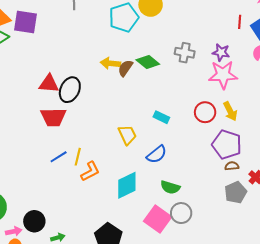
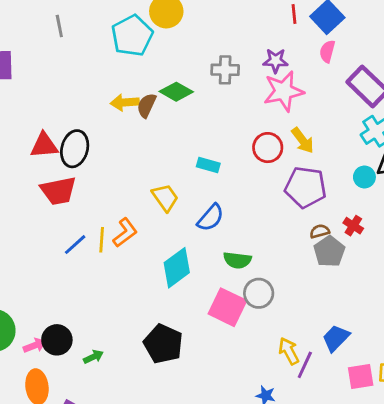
brown semicircle: (232, 166) -> (320, 231), moved
orange L-shape: (90, 171) -> (125, 233), moved
pink arrow: (14, 231) -> (35, 345), moved

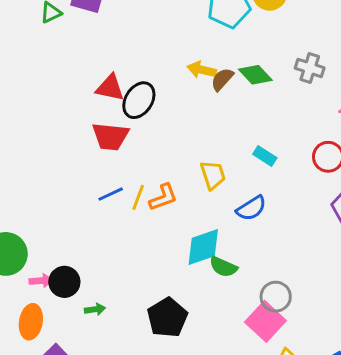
green semicircle: (237, 260) -> (223, 267), moved
pink square: (227, 307) -> (265, 321), moved

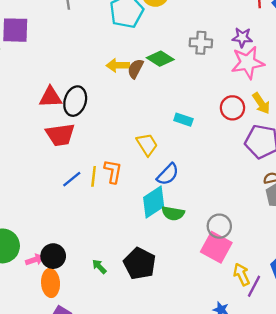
orange L-shape: (163, 197) -> (113, 171), turned -45
blue semicircle: (251, 208) -> (168, 174), moved
green arrow: (95, 309) -> (99, 267), moved, turned -112
orange ellipse: (31, 322) -> (51, 283), moved

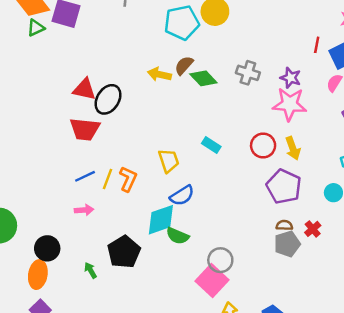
brown semicircle: (135, 69) -> (184, 65), moved
pink arrow: (35, 260) -> (84, 210), moved
black pentagon: (140, 263) -> (124, 252), moved

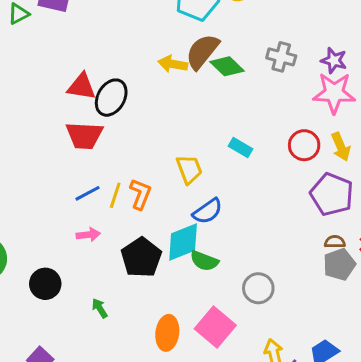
brown semicircle: (184, 65) -> (202, 51), size x1.5
black pentagon: (124, 252) -> (141, 257), moved
orange ellipse: (38, 275) -> (167, 333), moved
pink square: (212, 280) -> (215, 327), moved

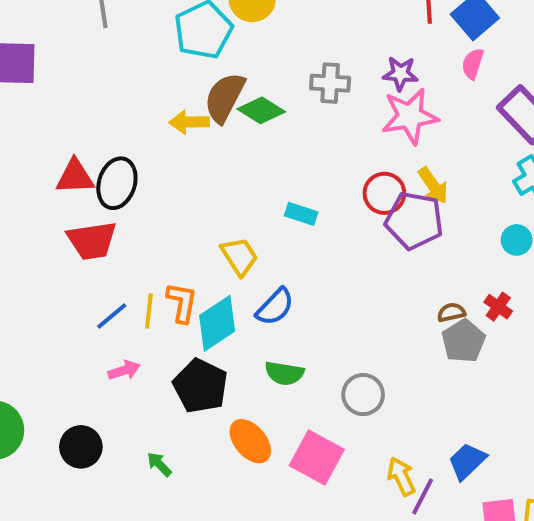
purple pentagon: (332, 194) -> (414, 221), moved
cyan diamond: (183, 242) -> (217, 323), moved
orange ellipse: (167, 333) -> (250, 441), moved, turned -36

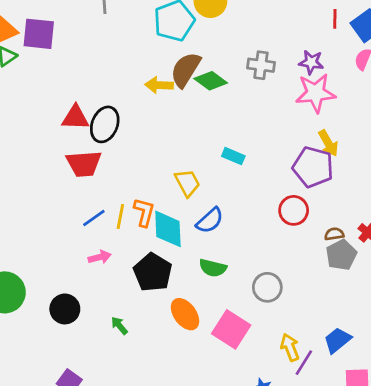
red circle: (384, 193) -> (294, 210), moved
cyan diamond: (217, 323) -> (168, 229), turned -63

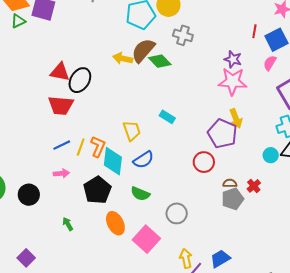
gray cross: (261, 65) -> (183, 35), moved
black circle: (65, 309) -> (29, 195), moved

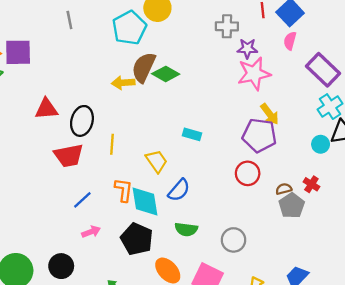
gray cross: (183, 35) -> (227, 26), moved
red triangle: (60, 72) -> (46, 109), moved
yellow line: (81, 147) -> (112, 144), moved

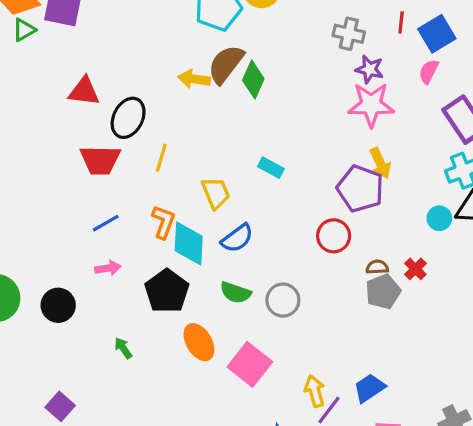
green diamond: (166, 74) -> (253, 80), turned 72
gray circle: (233, 240) -> (283, 300), moved

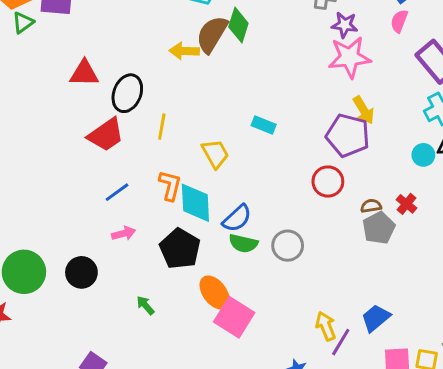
green diamond: (253, 80) -> (238, 25), moved
red trapezoid: (100, 160) -> (106, 135), turned -30
blue semicircle: (237, 238) -> (237, 218), moved
pink square: (250, 364) -> (234, 317), moved

